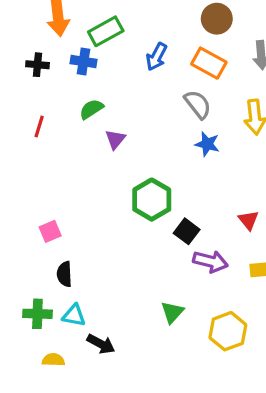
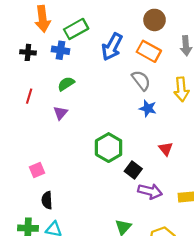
blue arrow: (156, 57) -> (112, 47), size x1.4
purple triangle: (115, 139) -> (60, 113), moved
red triangle: (249, 220) -> (166, 149), moved

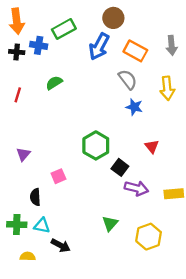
orange arrow: (43, 19) -> (17, 21), moved
brown circle: (155, 20) -> (113, 18), moved
blue cross: (60, 50) -> (39, 45), moved
purple triangle: (60, 113) -> (23, 154), moved
pink square: (37, 170) -> (58, 176), moved

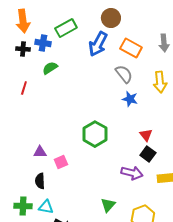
green semicircle: (54, 83) -> (50, 68), moved
purple triangle: (23, 154) -> (40, 152), moved, turned 48
black square: (120, 167) -> (148, 154), moved

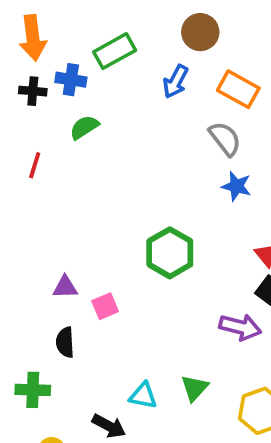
blue arrow: (98, 44) -> (176, 82), size x0.7
cyan triangle: (46, 207) -> (143, 396), moved

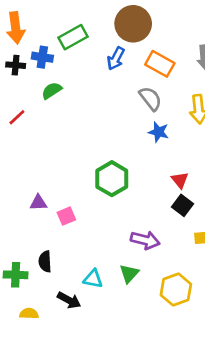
brown circle: (200, 32) -> (133, 24), size x1.4
red line: (35, 165) -> (17, 117), turned 30
purple arrow: (240, 327) -> (145, 240), moved
black semicircle: (65, 342) -> (45, 261), moved

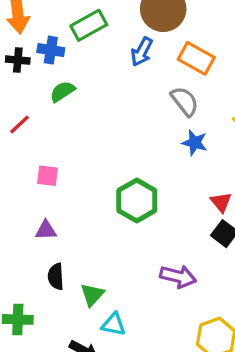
pink square: (66, 216) -> (48, 176), moved, turned 30
black semicircle: (45, 261) -> (56, 277), moved
green triangle: (129, 274) -> (92, 295), moved

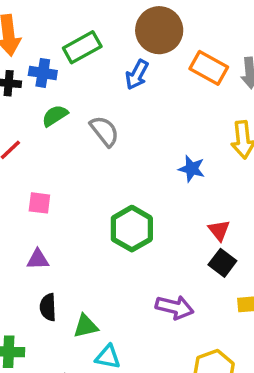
orange rectangle: (196, 58) -> (209, 68), moved
gray semicircle: (185, 101) -> (104, 131), moved
green triangle: (92, 295) -> (86, 326), turned 35

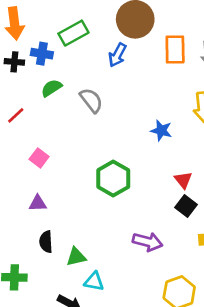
orange rectangle: (209, 68) -> (175, 50), turned 60
pink square: (39, 203) -> (39, 158), turned 30

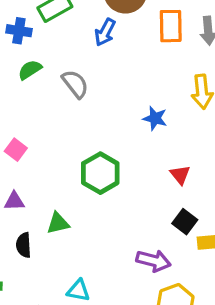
black square: (186, 206) -> (185, 222), moved
purple arrow: (148, 242) -> (153, 261), moved
green triangle: (76, 257) -> (58, 223), moved

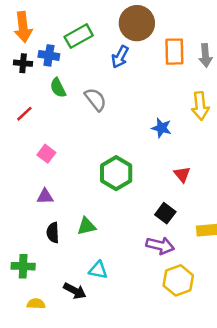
green semicircle: (30, 70) -> (58, 88), turned -84
black square: (185, 222) -> (165, 213), moved
green triangle: (58, 223) -> (86, 226), moved

